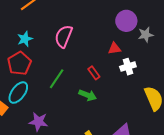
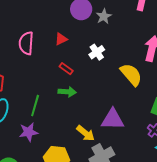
red triangle: (114, 48) -> (61, 39), moved
green line: (57, 79) -> (35, 106), moved

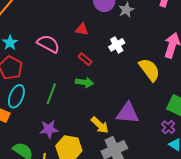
red triangle: (61, 39) -> (82, 29), turned 32
pink semicircle: (26, 43) -> (48, 44), moved, turned 110
purple star: (29, 132) -> (49, 129), moved

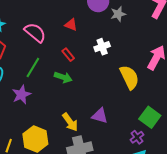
green line: (51, 94) -> (33, 67), moved
purple triangle: (128, 113) -> (100, 116), size x0.7
purple star: (49, 129) -> (21, 95), moved, turned -30

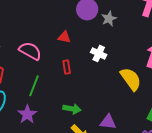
white cross: (102, 47) -> (99, 54), turned -35
red rectangle: (68, 55) -> (67, 67), turned 40
green arrow: (63, 77) -> (72, 109), moved

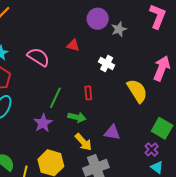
red rectangle: (67, 67) -> (88, 93), moved
green line: (34, 86) -> (55, 98), moved
purple star: (27, 114) -> (43, 123), moved

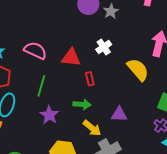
red triangle: (73, 45) -> (71, 58), moved, size x1.5
white cross: (107, 64) -> (104, 47), turned 35
green line: (55, 98) -> (41, 86), moved

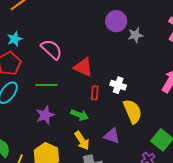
white cross: (104, 47) -> (118, 85), moved, turned 35
yellow semicircle: (138, 70) -> (133, 111), moved
green line: (41, 86) -> (46, 85), turned 55

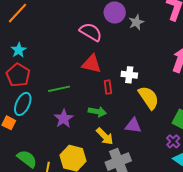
pink semicircle: (51, 49) -> (91, 32), moved

